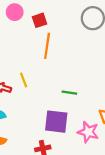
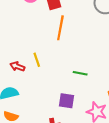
purple square: (56, 122) -> (67, 101), size x0.7

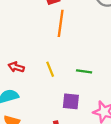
yellow line: (37, 60) -> (50, 69), moved

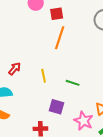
red arrow: (16, 67) -> (15, 69), turned 104

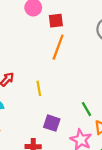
green line: (73, 83) -> (87, 109), moved, turned 40

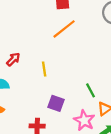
orange line: (58, 47) -> (64, 29), turned 30

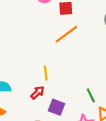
red arrow: (13, 59) -> (37, 93), moved

